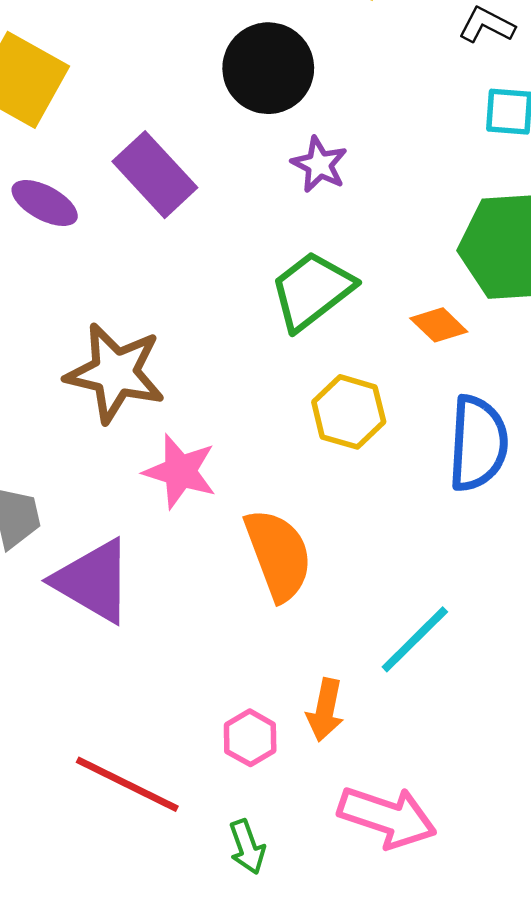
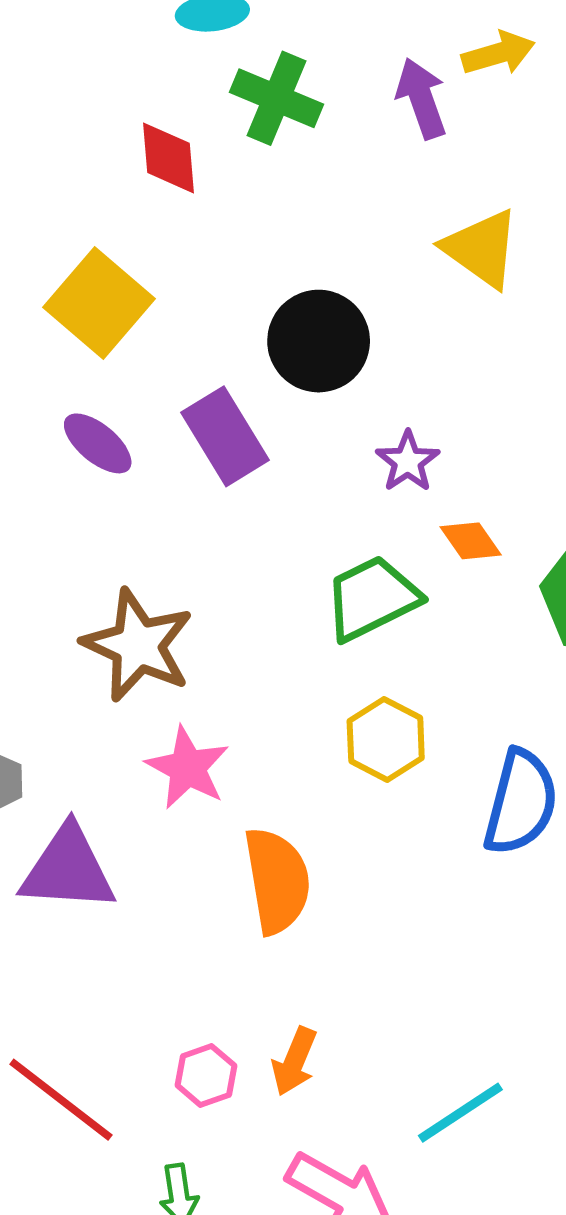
black circle: (268, 68) -> (319, 341), moved
orange diamond: (439, 325) -> (471, 541), moved
purple triangle: (93, 581) -> (68, 869), turned -38
cyan line: (415, 639) -> (460, 1113), moved

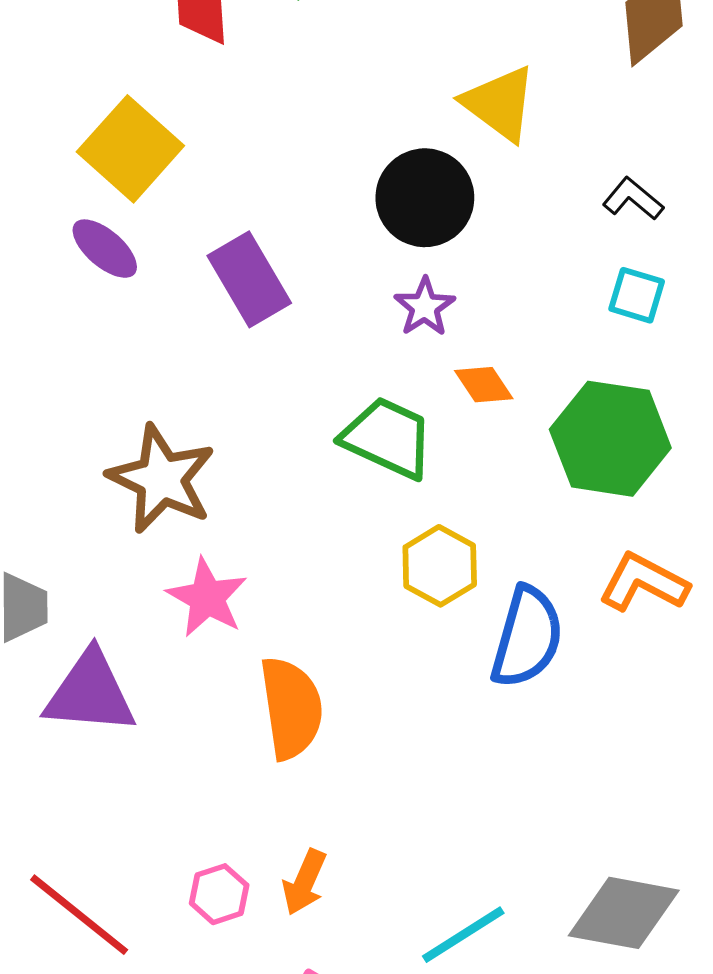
black circle: (319, 341) -> (425, 198), moved
purple ellipse: (98, 443) -> (105, 249), moved
green trapezoid: (372, 598) -> (388, 438), turned 50
yellow hexagon: (386, 739) -> (440, 566), moved

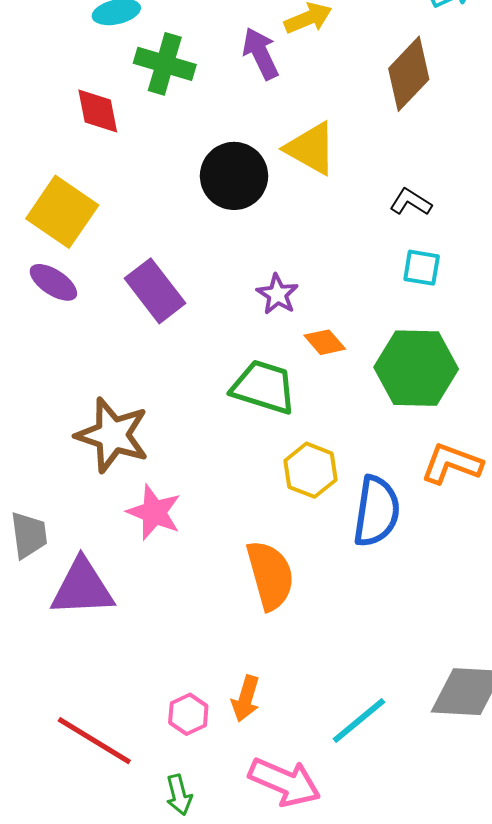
black circle: (425, 198) -> (234, 176), moved
orange semicircle: (291, 708) -> (270, 575), moved

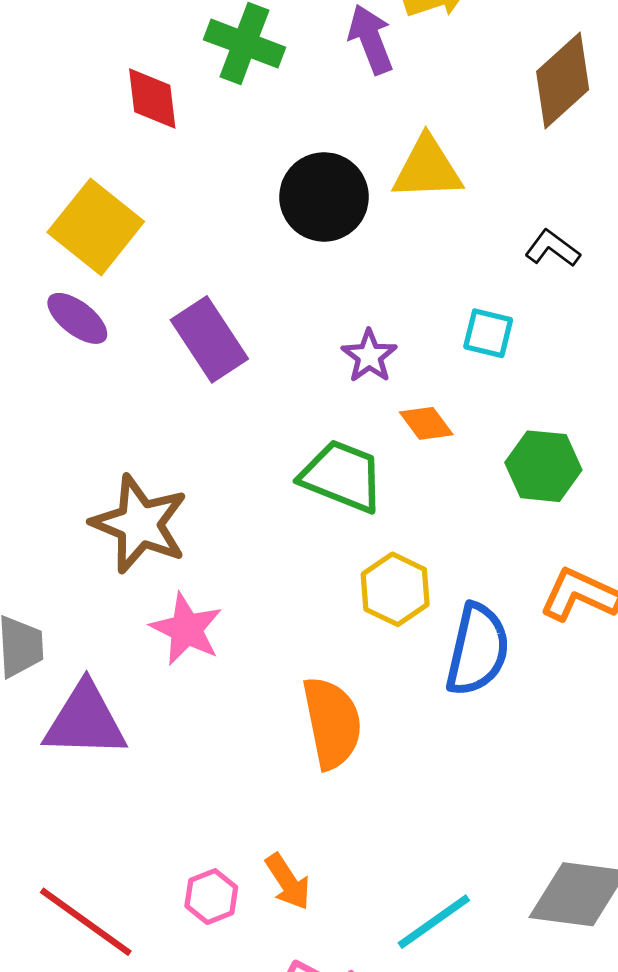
yellow triangle: (311, 148) -> (427, 168), turned -36
cyan square: (422, 268) -> (488, 333), moved
green hexagon: (416, 368) -> (543, 466), size x0.7
orange arrow: (246, 699) -> (288, 882), turned -54

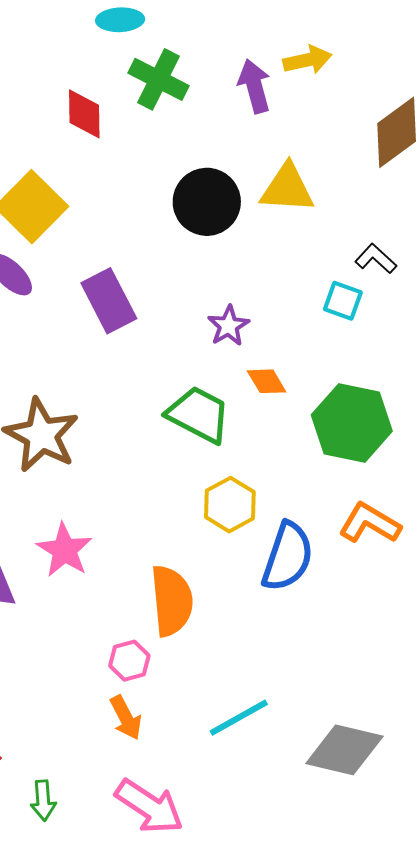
cyan square: (488, 333) -> (343, 301), moved
green hexagon: (543, 466) -> (352, 423), size x1.4
pink star: (186, 629) -> (64, 550), moved
pink hexagon: (211, 897) -> (129, 661), moved
cyan line: (434, 922) -> (239, 718), moved

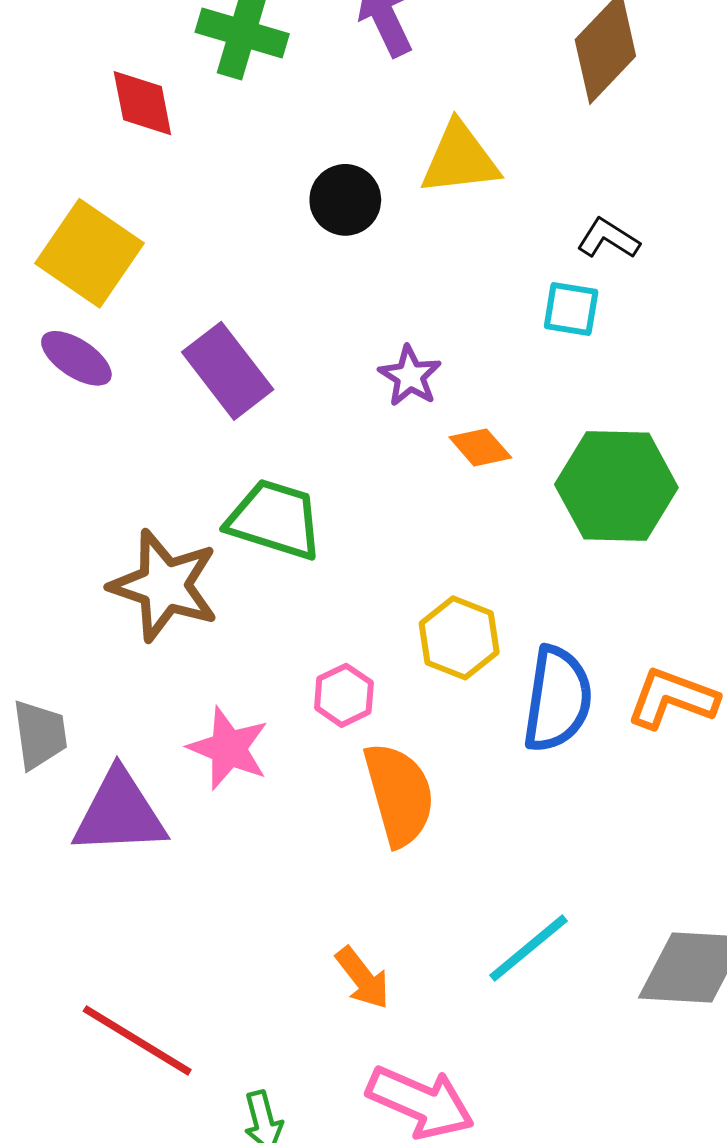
black circle: (207, 202) -> (345, 200), size x0.7
green trapezoid: (199, 415) -> (275, 519), moved
orange L-shape: (370, 523) -> (672, 698), moved
pink hexagon: (129, 661) -> (344, 695), moved

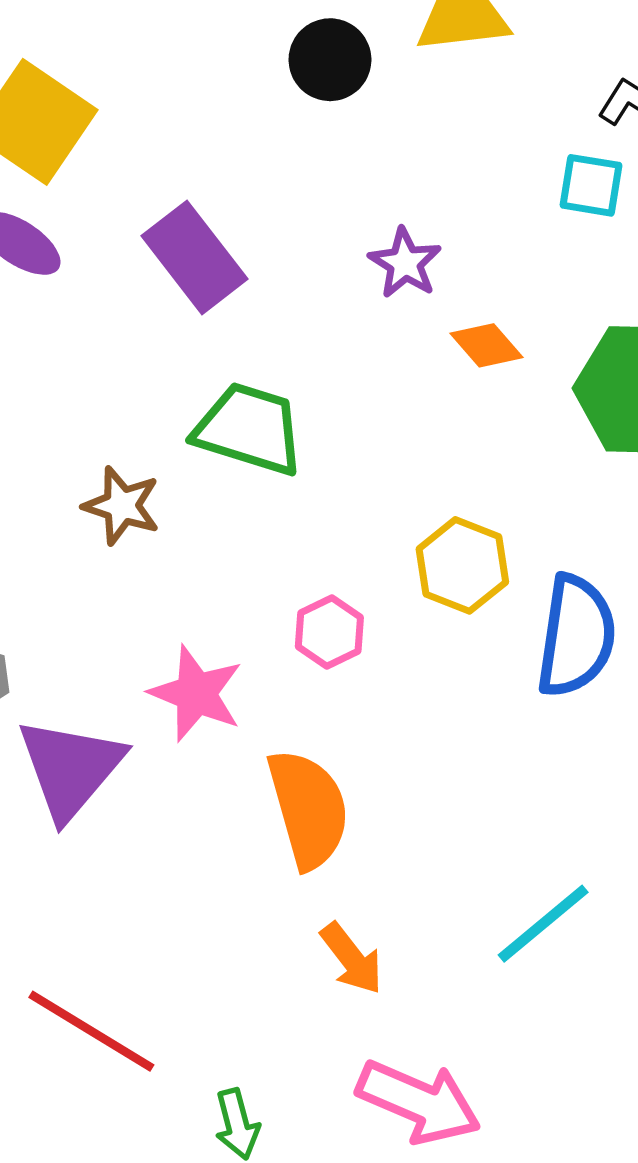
brown star: (164, 586) -> (122, 506), size x0.6
orange semicircle: (399, 794) -> (308, 809), moved
purple triangle: (119, 813) -> (70, 768), turned -47

